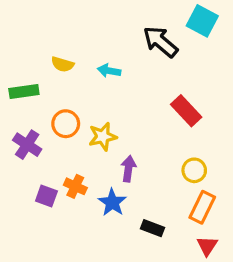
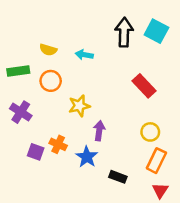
cyan square: (202, 21) -> (156, 31), moved
black arrow: (160, 42) -> (124, 32), turned 52
orange circle: (66, 124) -> (51, 81), moved

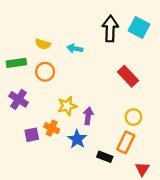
yellow star: (79, 106) -> (67, 106), moved
purple square: (36, 152) -> (32, 135), turned -32
orange rectangle: (156, 161) -> (126, 142), moved

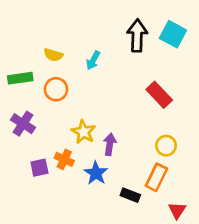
cyan arrow: (75, 49) -> (93, 60), turned -72
yellow star: (67, 106) -> (84, 132), turned -30

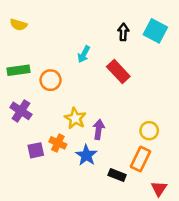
black arrow: (137, 36) -> (123, 32), size x0.6
yellow semicircle: (53, 55) -> (18, 25), moved
red rectangle: (159, 95) -> (118, 71), moved

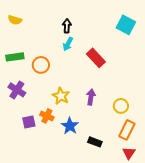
black arrow: (123, 32) -> (67, 26), moved
purple arrow: (99, 129) -> (91, 97), moved
orange rectangle: (141, 159) -> (127, 130), moved

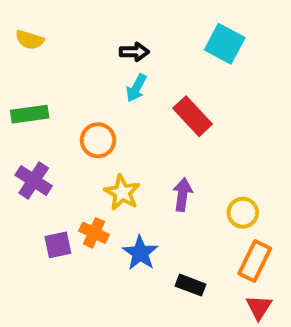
cyan square: (126, 25) -> (225, 44), moved
black arrow: (67, 26) -> (134, 52), turned 88
orange circle: (41, 65) -> (98, 140), moved

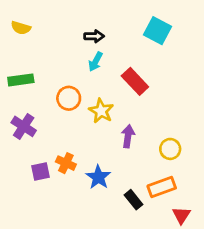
yellow star: (122, 193) -> (101, 111), moved
orange rectangle: (255, 261) -> (162, 187), moved, turned 44
black rectangle: (191, 285) -> (134, 200), turned 30

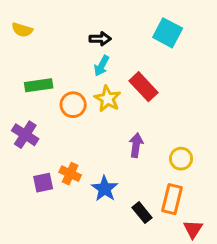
green rectangle: (21, 80) -> (39, 85), moved
yellow star: (101, 111) -> (108, 99), moved
orange rectangle: (162, 187) -> (172, 199), turned -56

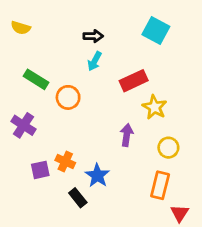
green rectangle: (39, 85) -> (36, 79), turned 40
red rectangle: (144, 87) -> (134, 81), turned -72
yellow star: (108, 99) -> (155, 107), moved
black rectangle: (142, 213) -> (78, 198), moved

